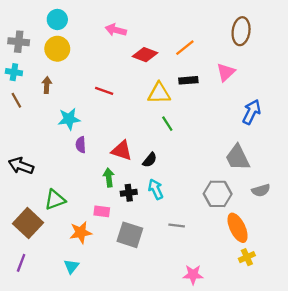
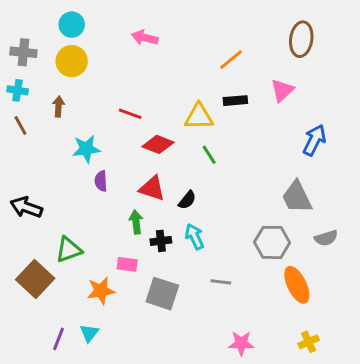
red diamond: (145, 55) -> (158, 144), moved
yellow cross: (247, 257) -> (309, 342), moved
purple line: (21, 263) -> (58, 339), moved

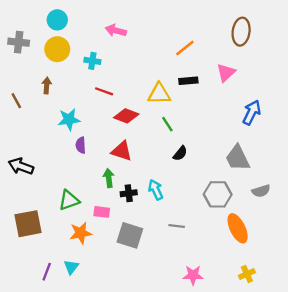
cyan cross: (18, 90) -> (92, 61), moved
black semicircle: (187, 200) -> (180, 153), moved
green triangle: (69, 250) -> (69, 200), moved
brown square: (35, 279) -> (28, 224), turned 36

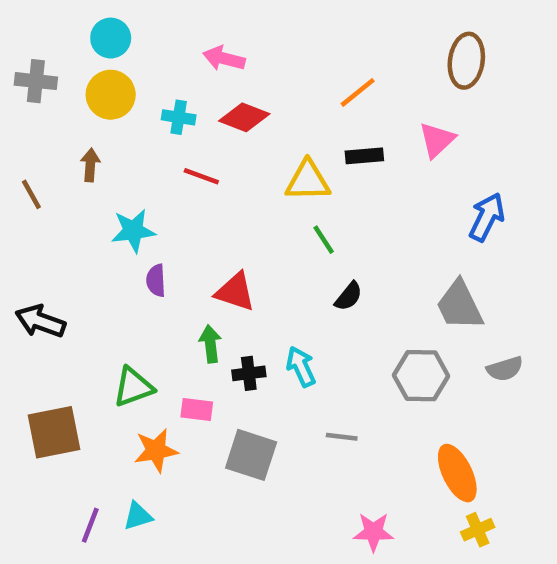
red diamond: (126, 116) -> (244, 117), moved
orange ellipse: (238, 228) -> (457, 473), moved
cyan triangle: (71, 267) -> (138, 516), turned 35

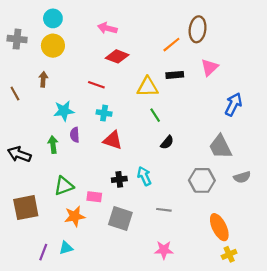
brown ellipse: (466, 61) -> (198, 29), moved
cyan cross: (179, 117) -> (104, 113), moved
green arrow: (210, 344) -> (53, 145), moved
pink star: (373, 532) -> (164, 250), moved

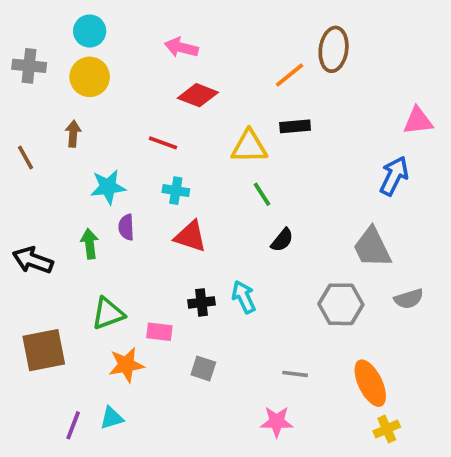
pink triangle: (210, 67) -> (418, 121), moved, turned 36
gray line: (164, 210) -> (295, 374), moved
gray square: (120, 218) -> (203, 368), size x0.6

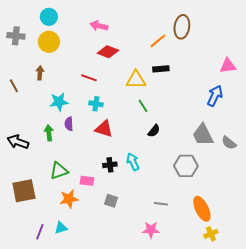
gray semicircle: (409, 299) -> (229, 143), moved, turned 56

